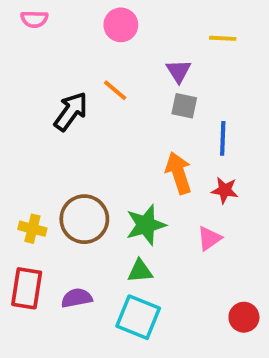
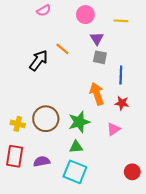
pink semicircle: (34, 19) -> (44, 10), moved, turned -32
pink circle: (121, 25) -> (85, 15), moved

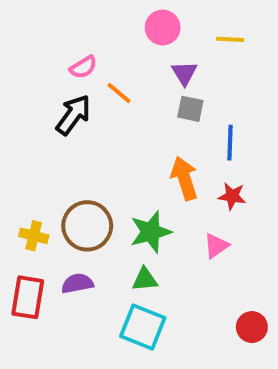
pink semicircle: (44, 10) -> (83, 67), moved
purple semicircle: (42, 161) -> (77, 283), moved

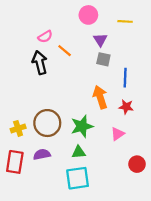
black arrow: (73, 115) -> (40, 63), turned -50
yellow cross: (34, 236) -> (18, 128), turned -32
cyan square: (143, 327) -> (78, 178), turned -30
red circle: (252, 327) -> (137, 164), moved

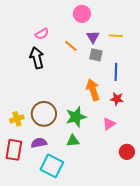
yellow line: (125, 21) -> (116, 36), moved
orange line: (65, 51) -> (71, 46), moved
cyan square: (78, 178) -> (52, 166), moved, turned 35

